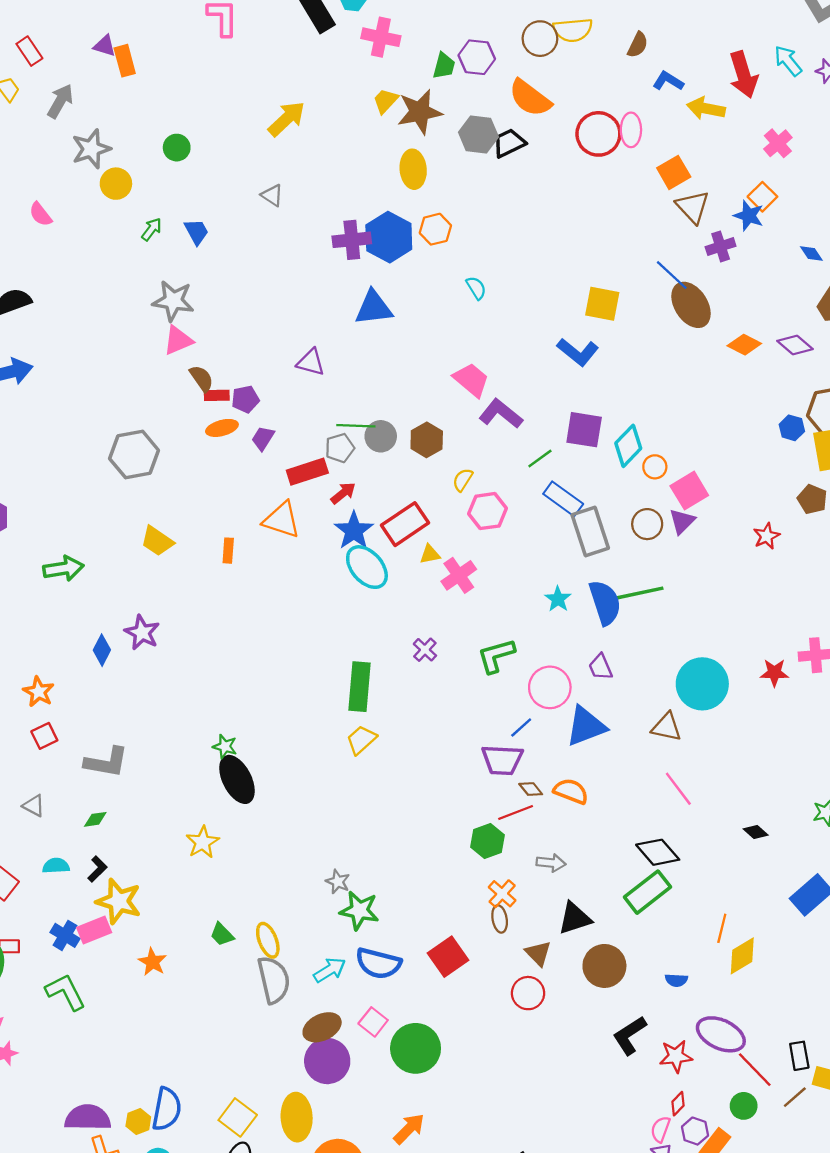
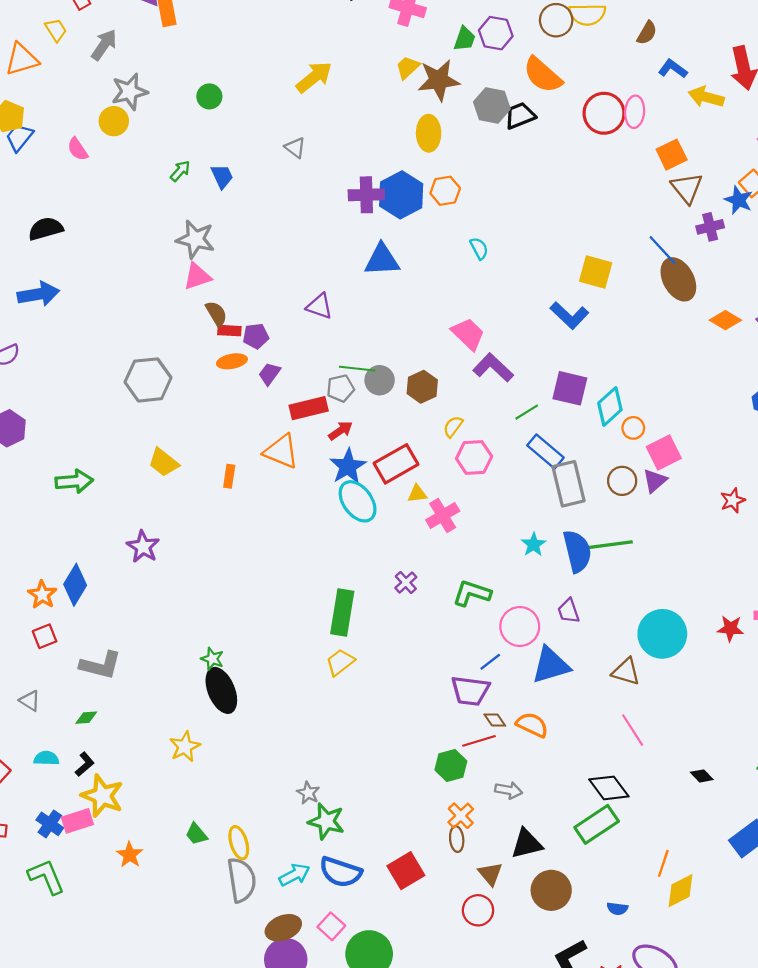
yellow circle: (116, 184) -> (114, 121), moved
blue diamond: (102, 650) -> (75, 585), moved, size x1.4
green L-shape: (496, 656) -> (472, 593), turned 30

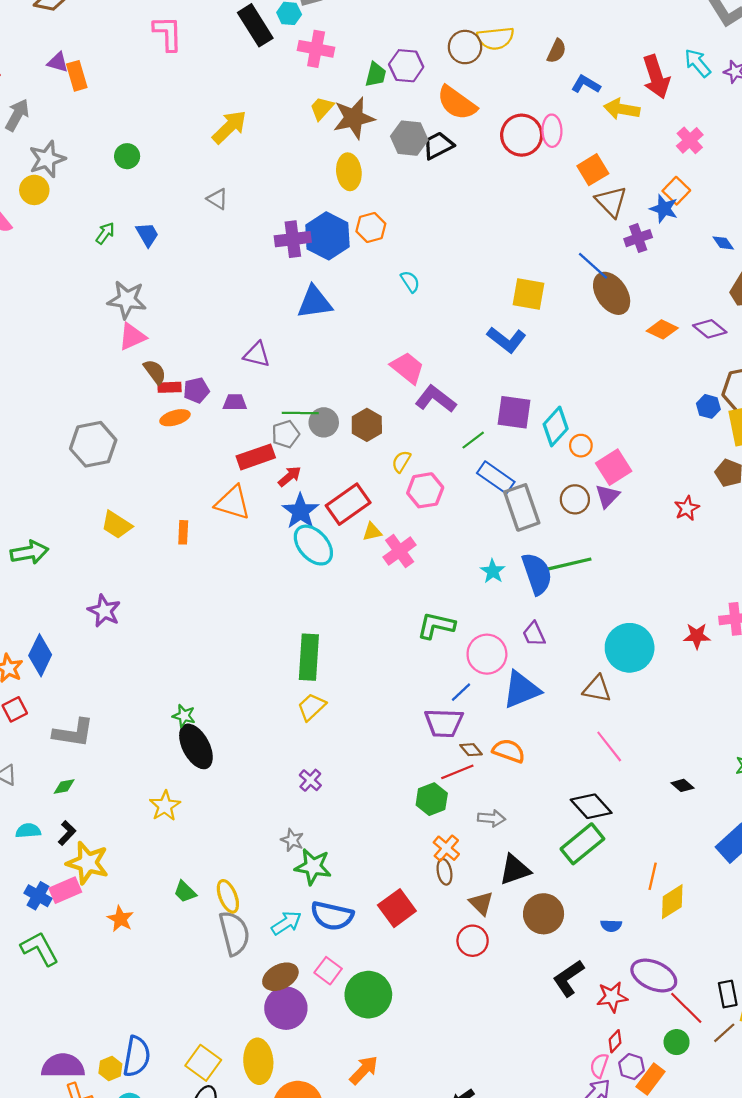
purple trapezoid: (269, 374) -> (235, 402), moved, turned 60
purple cross: (406, 583) -> (310, 780), moved

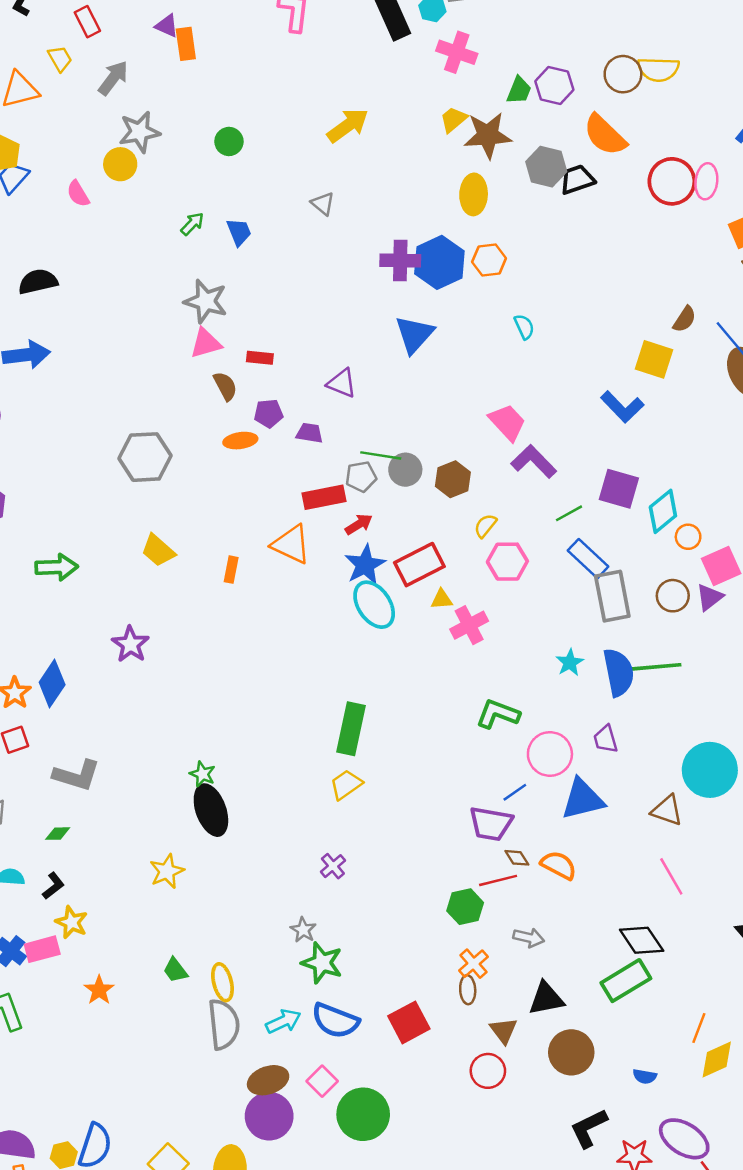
brown semicircle: (557, 51) -> (685, 319), moved
blue triangle: (315, 302) -> (414, 334), turned -48
red rectangle: (169, 387) -> (260, 358), moved
yellow star: (88, 863) -> (72, 922), size x0.7

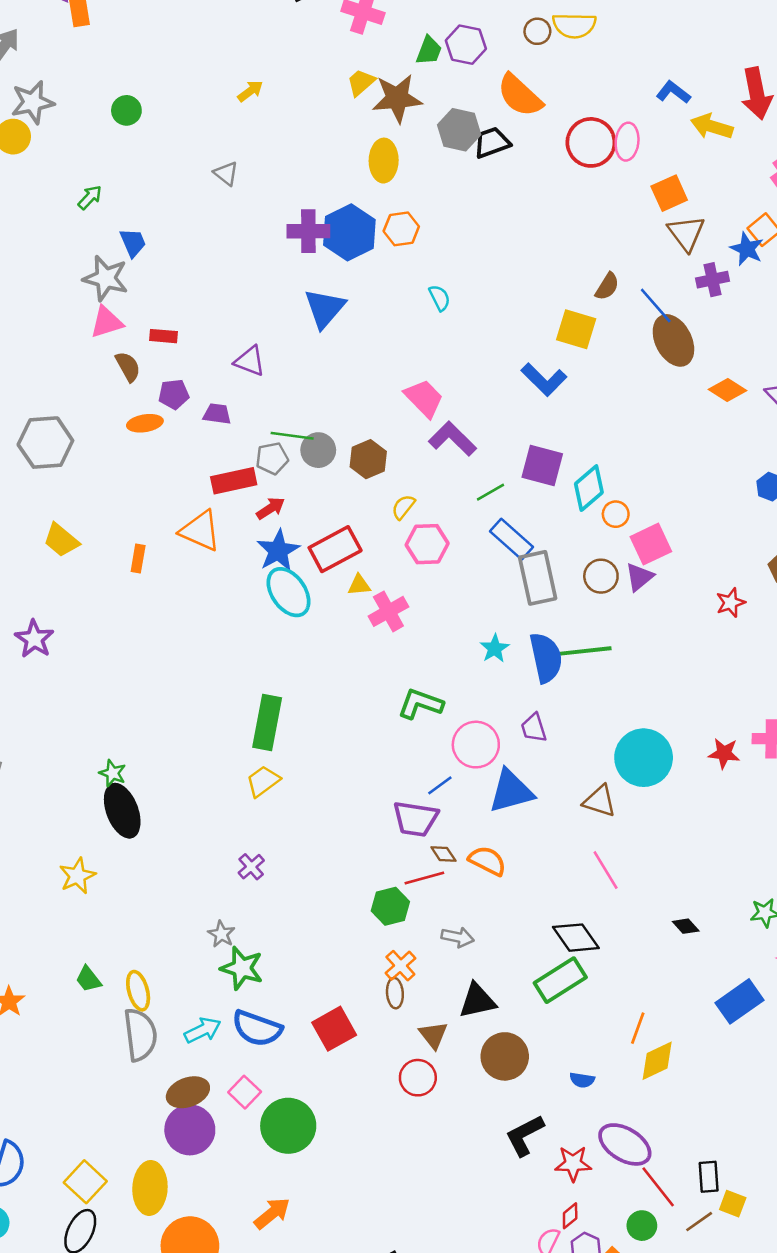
brown circle: (623, 74) -> (537, 31), size x0.7
yellow arrow: (348, 125) -> (250, 91), size x0.6
blue trapezoid: (239, 232) -> (133, 243), moved

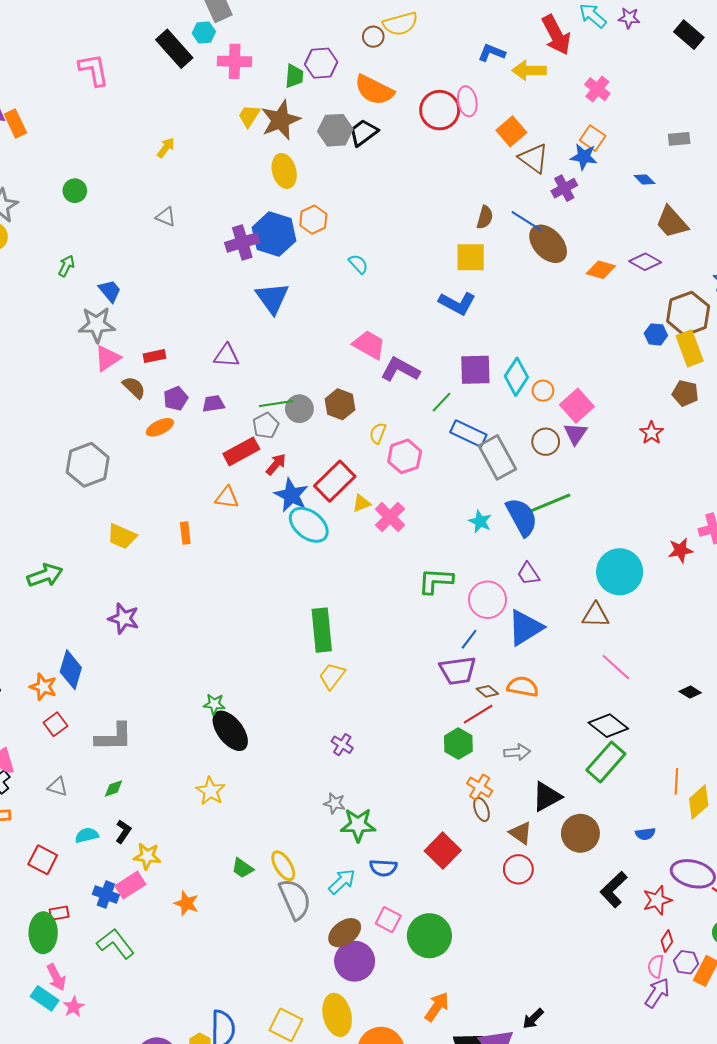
orange triangle: (200, 531) -> (227, 498), size x0.7
blue semicircle: (257, 1028) -> (383, 868), size x0.7

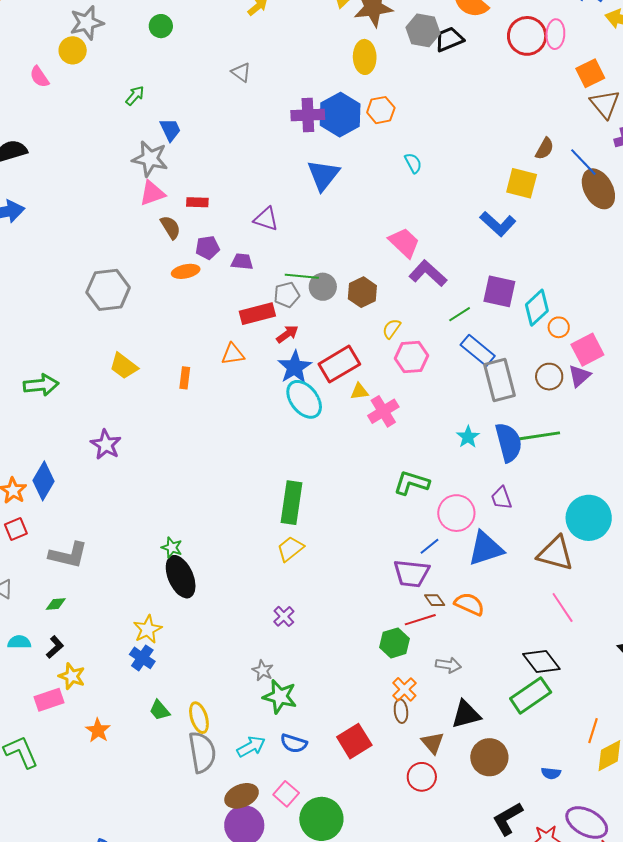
orange triangle: (227, 498) -> (233, 354), turned -30
brown triangle: (596, 615) -> (556, 553), size x1.4
blue cross: (106, 895) -> (142, 658), moved

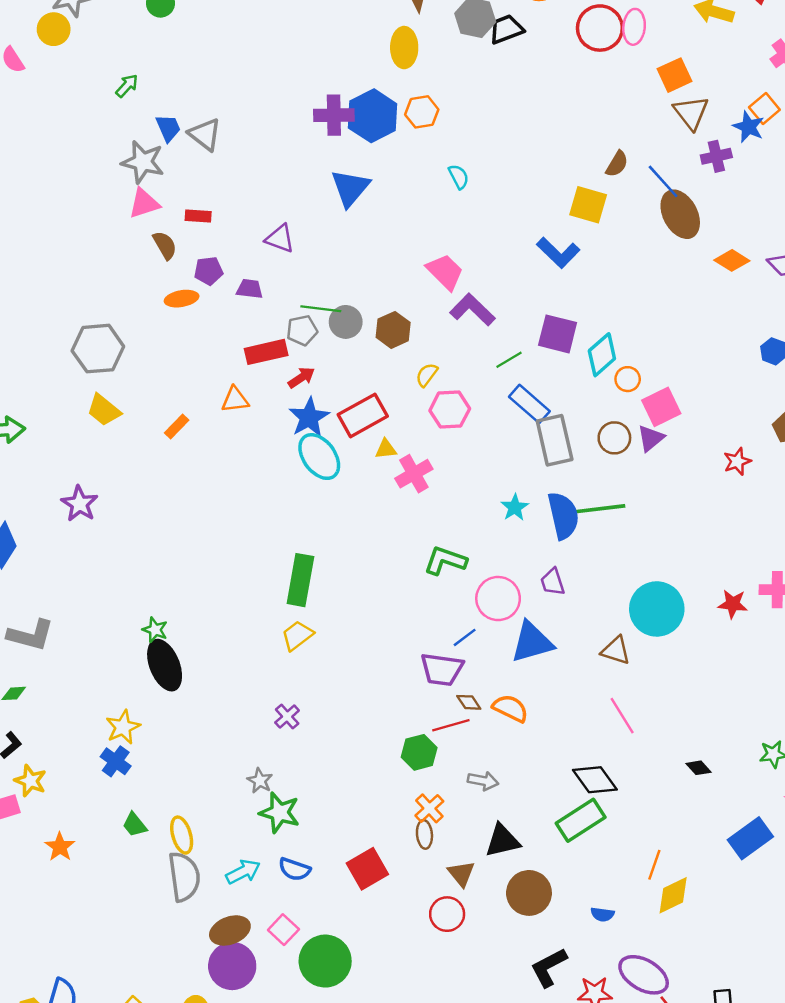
gray triangle: (241, 72) -> (205, 134), moved, size x1.4
gray hexagon: (108, 290) -> (98, 349), moved
orange rectangle: (185, 378) -> (177, 427), turned 35
brown triangle: (556, 553) -> (616, 650), size x0.7

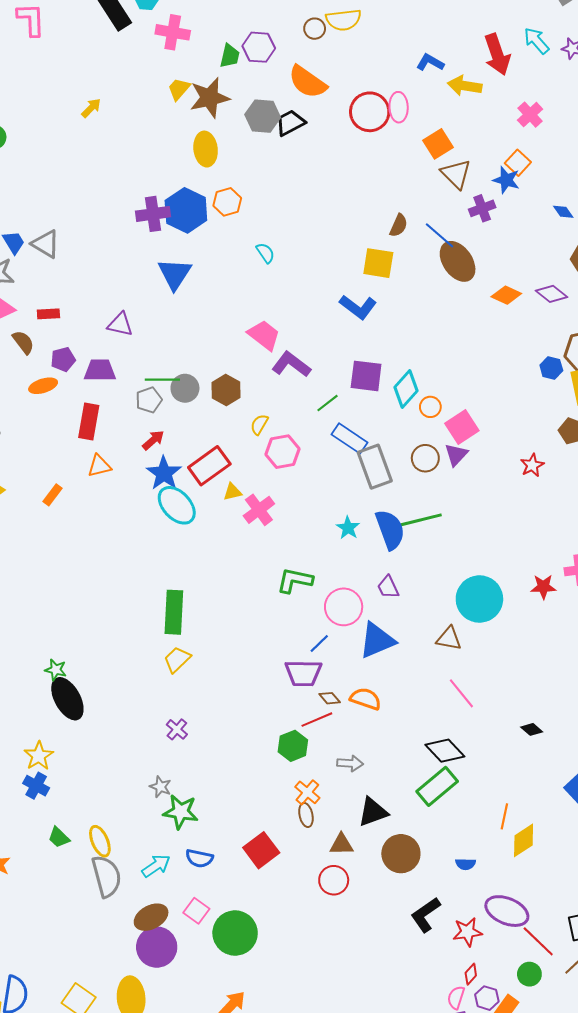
purple trapezoid: (250, 289) -> (100, 370), size x1.4
red rectangle: (266, 352) -> (89, 422), moved, turned -60
brown triangle: (461, 874) -> (341, 844), turned -45

